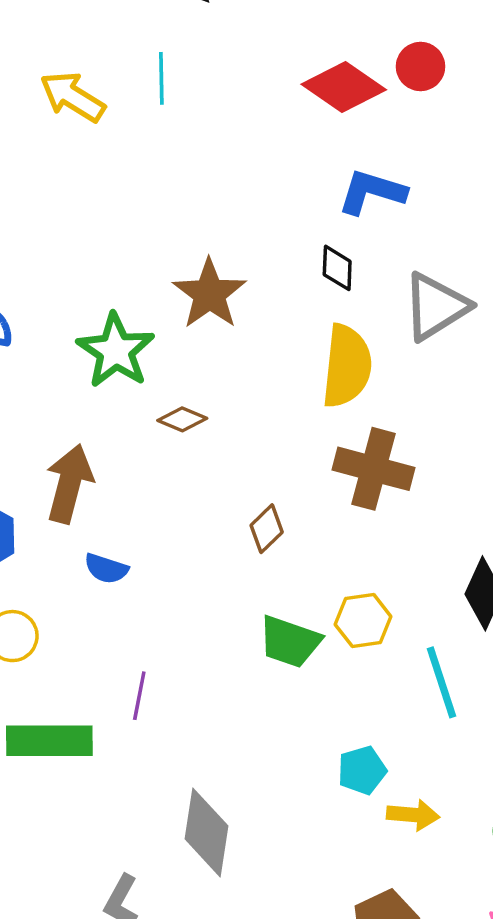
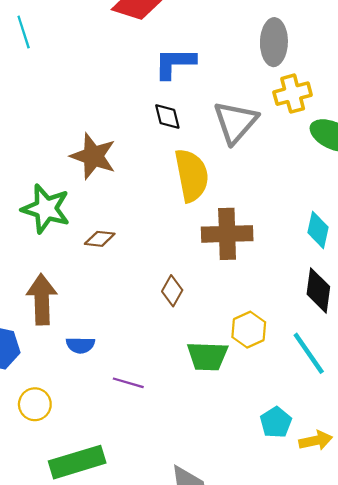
purple line: (139, 696) -> (128, 383), moved, turned -68

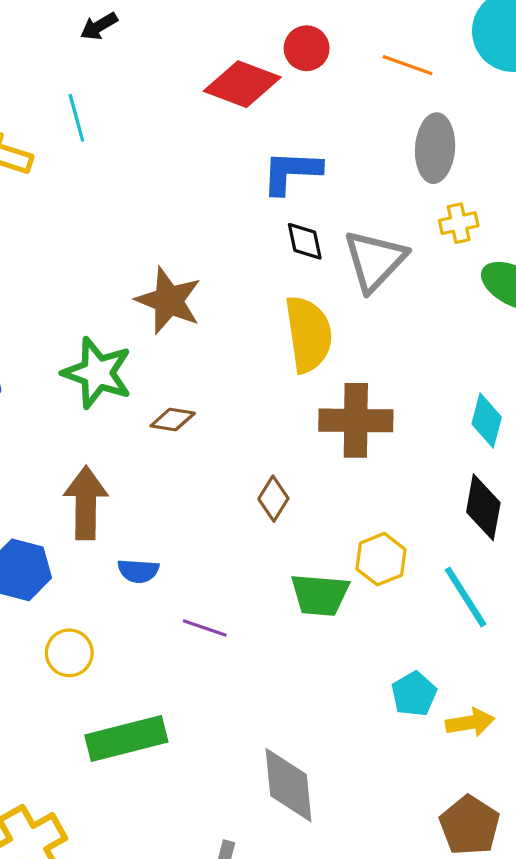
yellow cross: (293, 94) -> (459, 223), size x0.7
black diamond: (167, 117) -> (305, 241), moved

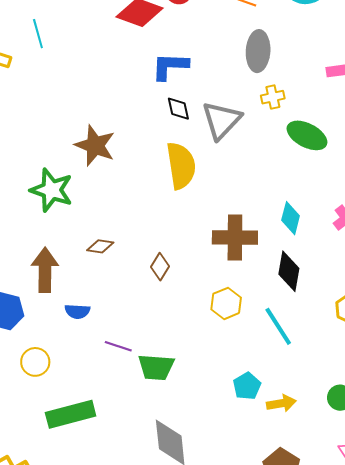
brown diamond: (173, 420) -> (100, 246), moved
brown cross: (356, 420) -> (235, 238), moved
green trapezoid: (320, 595) -> (156, 367), moved

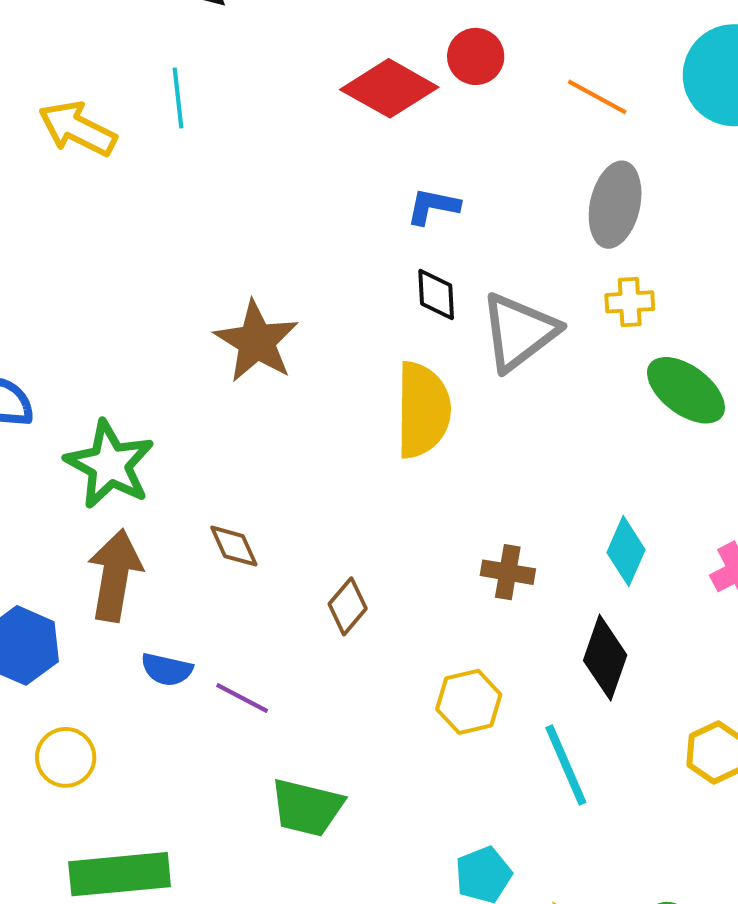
blue L-shape: (170, 66) -> (433, 206), size x0.7
green star: (52, 190) -> (110, 464), moved
brown cross: (235, 238) -> (508, 572), size x0.6
brown diamond: (100, 246) -> (234, 546), turned 48
purple line: (118, 346) -> (242, 698), moved

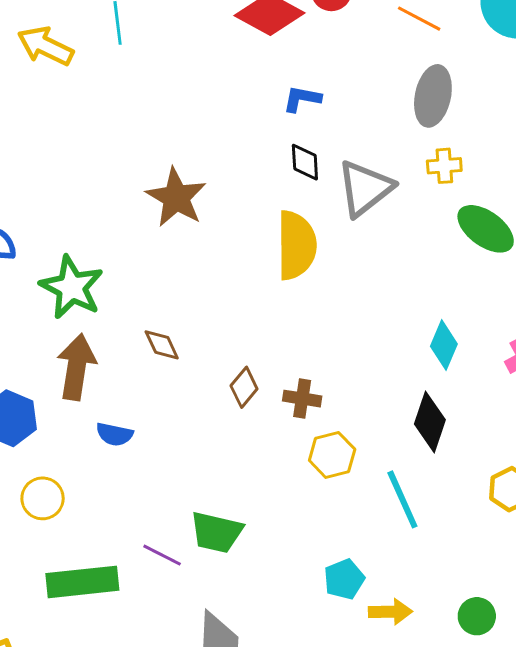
brown cross: (508, 572) -> (302, 399), moved
purple line: (242, 698) -> (162, 555), moved

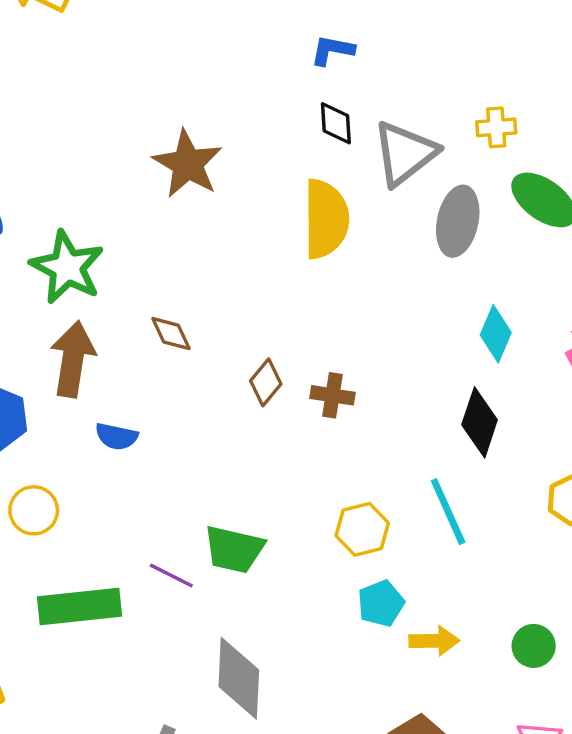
gray ellipse: (433, 96) -> (458, 221), moved
yellow hexagon: (332, 455) -> (362, 529), moved

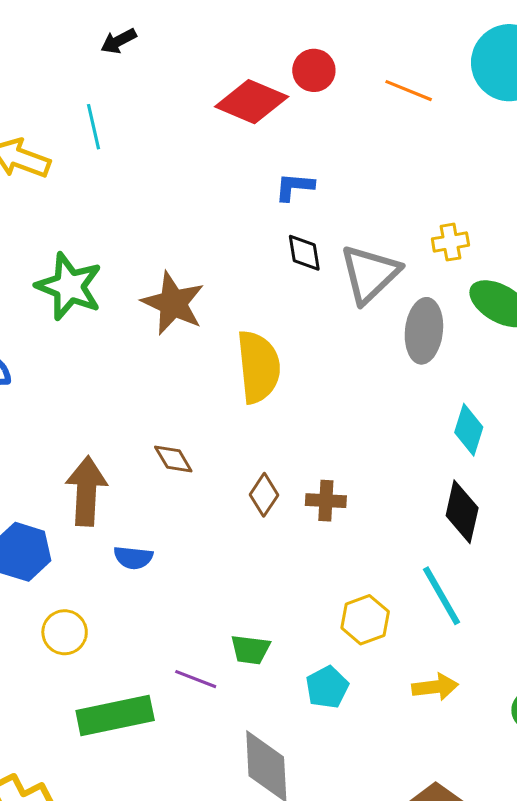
yellow semicircle: (326, 219) -> (258, 367), moved
green star: (67, 267) -> (69, 286), moved
green trapezoid: (234, 549) -> (250, 650), size x0.7
cyan pentagon: (381, 603) -> (327, 687), moved
yellow arrow: (434, 641) -> (435, 687), moved

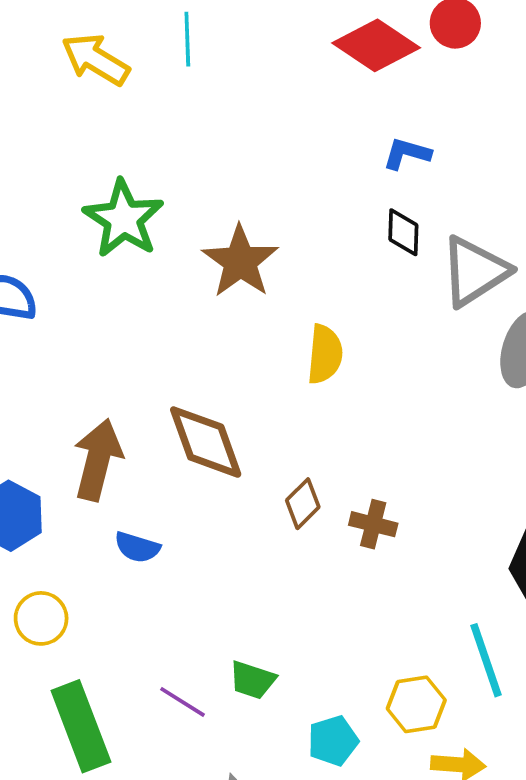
yellow semicircle: (258, 367) -> (325, 354), size x0.7
brown diamond: (173, 459) -> (206, 442), size x1.8
yellow hexagon: (365, 620) -> (416, 704), moved
green rectangle: (115, 716) -> (81, 726), turned 70

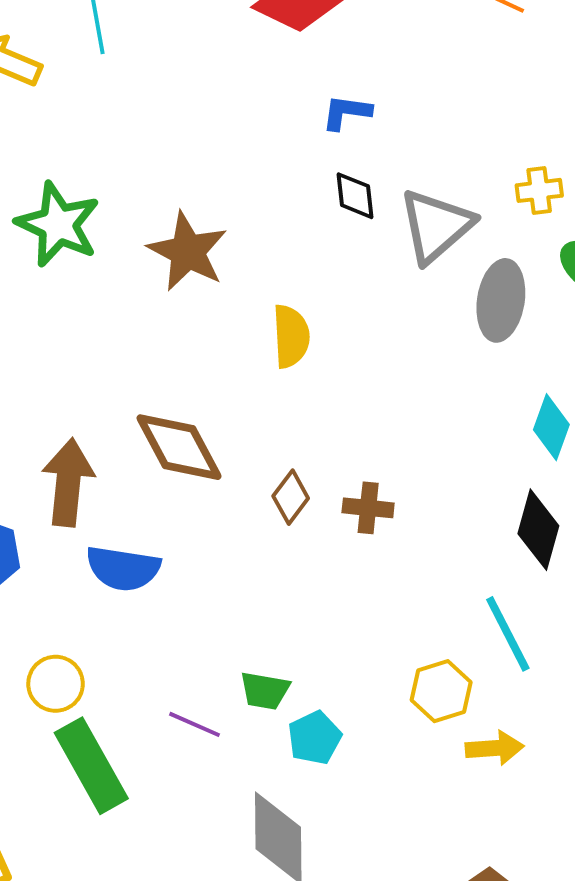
blue semicircle: (137, 547) -> (123, 568), size x1.5
yellow circle: (41, 618) -> (56, 684), moved
cyan pentagon: (333, 741) -> (314, 738), moved

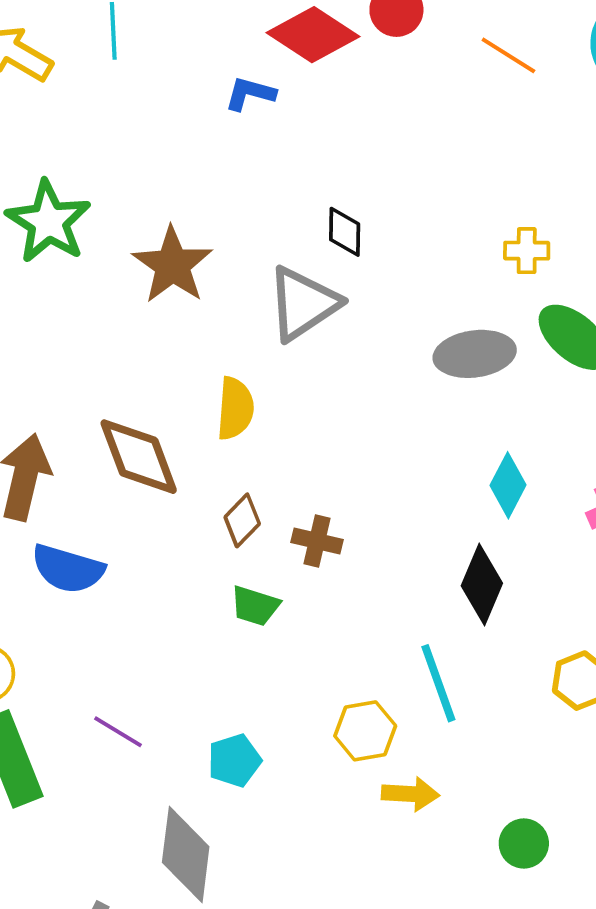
blue L-shape: (346, 112) -> (250, 94), moved
gray triangle: (436, 226) -> (303, 304), moved
gray ellipse: (501, 300) -> (475, 354), turned 66
yellow semicircle: (291, 336) -> (235, 408), moved
green trapezoid: (265, 691) -> (255, 606), moved

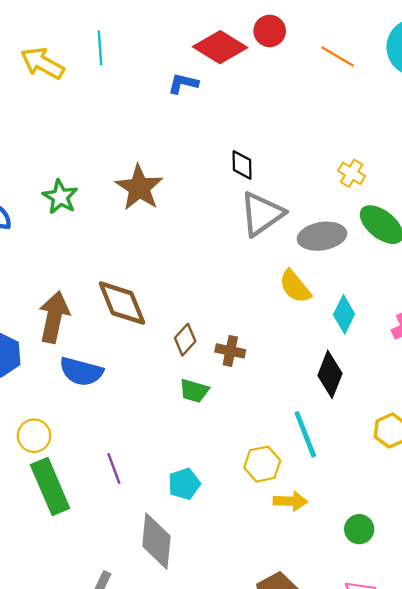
green star: (48, 222) -> (60, 197), moved, size x0.7
yellow cross: (527, 251) -> (352, 173), turned 32
gray triangle: (303, 304) -> (262, 214), moved
yellow semicircle: (235, 408) -> (295, 286), moved, turned 138
purple line: (118, 732) -> (114, 469), turned 40

